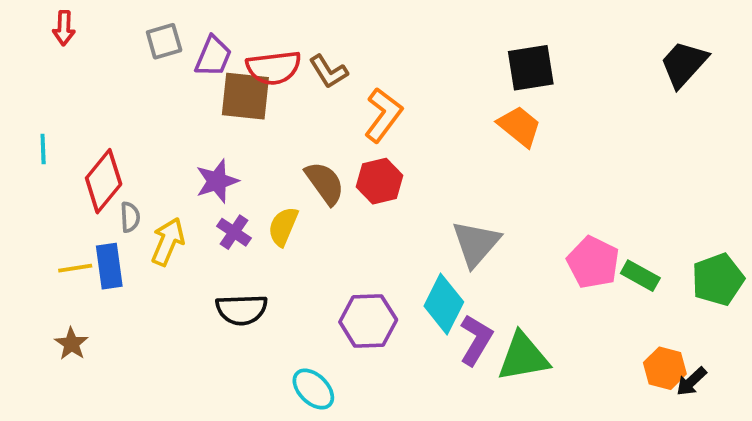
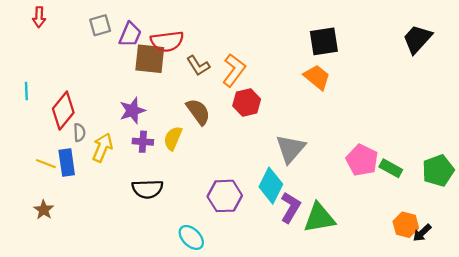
brown L-shape: (328, 72) -> (198, 66), moved
red hexagon: (380, 181) -> (247, 103), moved
purple cross: (234, 232) -> (143, 142), turned -30
yellow line: (75, 268) -> (46, 164), turned 30

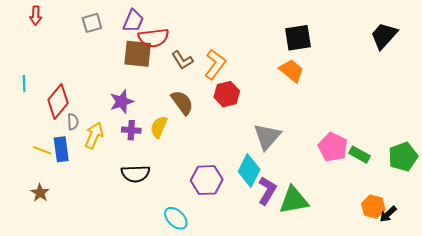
purple trapezoid: (130, 34) -> (133, 21), moved

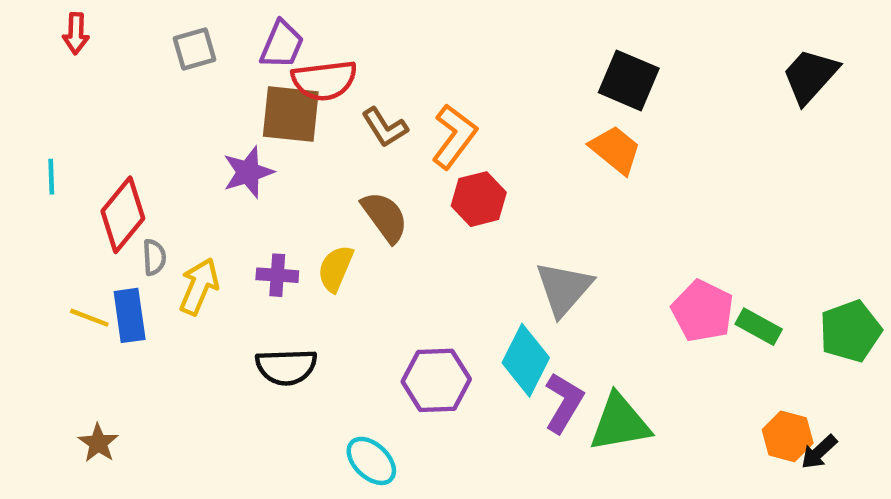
black square: (298, 38) -> (629, 80), turned 32
purple star: (122, 102) -> (248, 172), moved
brown star: (40, 193) -> (98, 443), moved

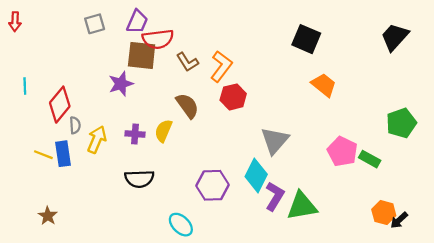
red arrow: (76, 33) -> (15, 22), moved
orange trapezoid: (615, 150) -> (324, 85), moved
green pentagon: (850, 331) -> (401, 123), moved

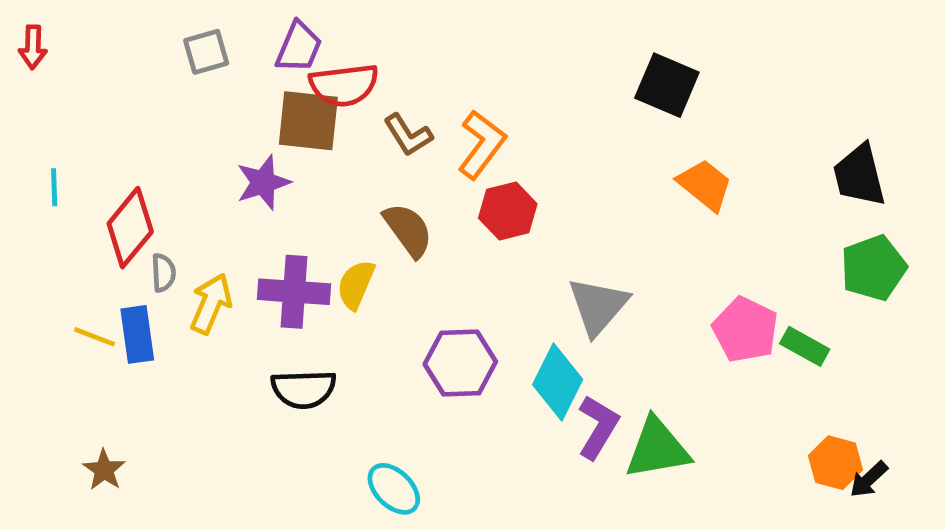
black trapezoid: (395, 37) -> (859, 175), moved, turned -56
purple cross: (135, 134) -> (294, 292), size x1.6
purple hexagon: (212, 185) -> (460, 363), moved

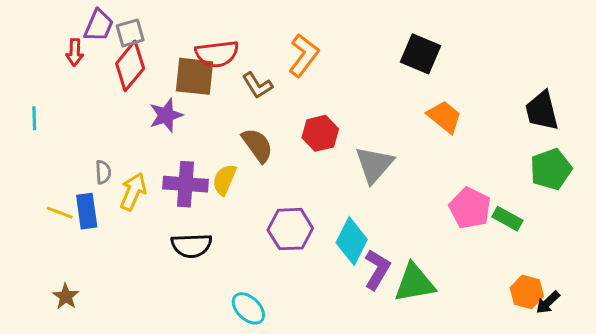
red arrow: (33, 47) -> (75, 52), moved
purple trapezoid: (299, 47) -> (99, 25), moved
orange L-shape: (482, 144) -> (304, 55), moved
red diamond: (130, 228) -> (130, 66), moved
gray triangle: (598, 306) -> (374, 165), moved

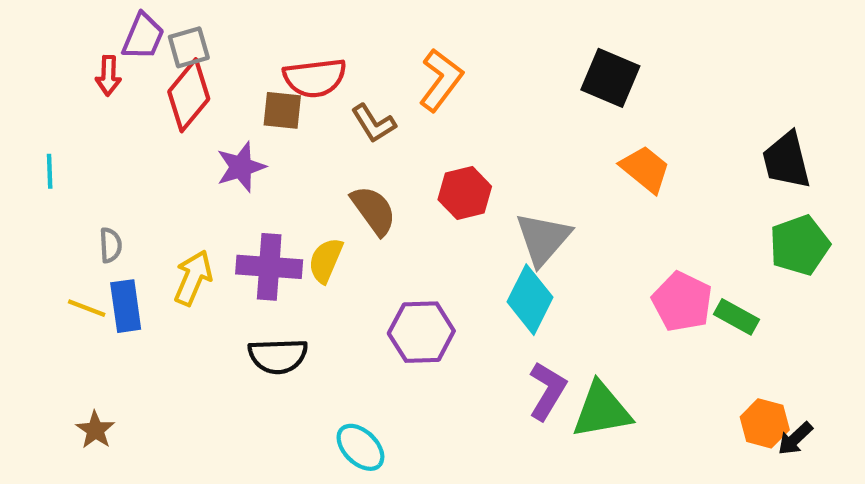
brown square: (194, 76) -> (282, 110), size x0.7
gray semicircle: (103, 172) -> (111, 245), moved
cyan diamond: (352, 241) -> (530, 300), moved

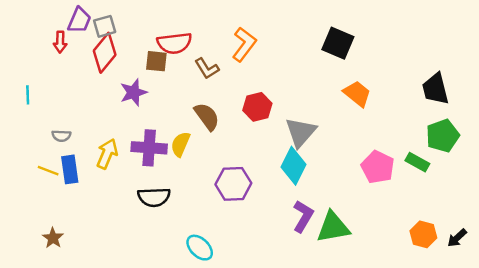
gray semicircle: (111, 245) -> (61, 136), turned 96
green rectangle: (736, 317) -> (417, 162), moved
black arrow: (795, 439) -> (457, 238), moved

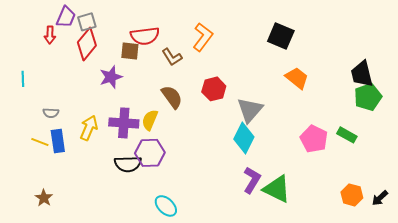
green pentagon: (443, 136) -> (368, 97), moved
purple hexagon: (233, 184) -> (150, 153), moved
green triangle: (333, 227) -> (277, 189), turned 36

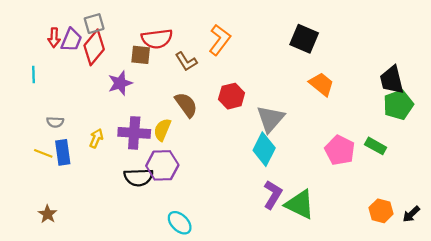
purple trapezoid: (66, 17) -> (71, 40), moved
cyan line: (23, 79) -> (34, 74), moved
yellow arrow: (89, 128) -> (96, 138), size x0.7

